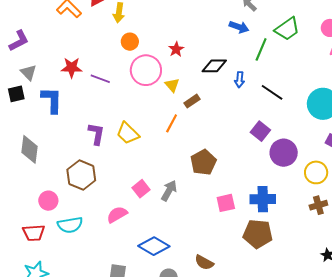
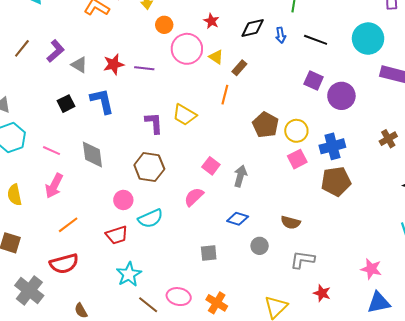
gray triangle: (28, 72) -> (79, 65), moved
yellow circle: (316, 172) -> (296, 131), moved
gray arrow: (169, 191) -> (240, 176), moved
blue diamond: (154, 246) -> (238, 219), size x0.7

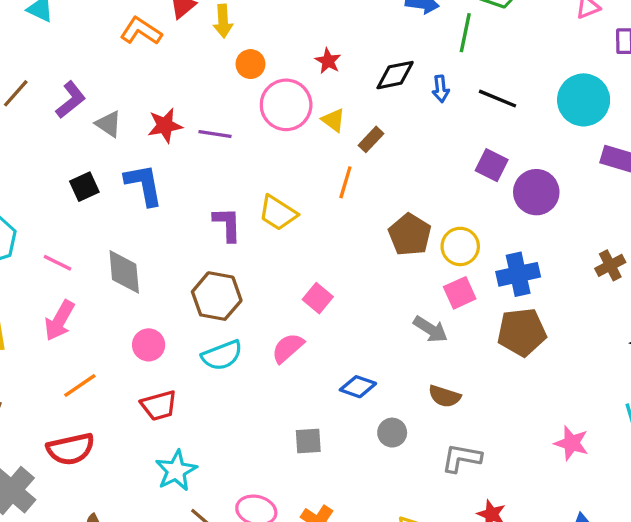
gray arrow: (240, 176) -> (431, 329), moved, turned 105
pink circle: (123, 200) -> (149, 345), moved
cyan semicircle: (150, 218) -> (222, 355), moved
pink star: (371, 269) -> (571, 443), moved

